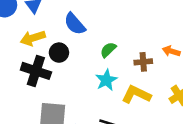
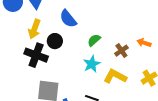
yellow arrow: (33, 38) -> (34, 29), turned -54
brown cross: (143, 62) -> (121, 51), turned -32

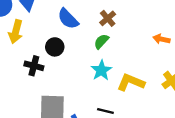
yellow arrow: (34, 29) -> (16, 32), moved
brown cross: (121, 51) -> (108, 18), moved
black cross: (36, 55) -> (34, 66), size x0.7

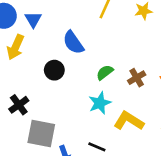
brown cross: (108, 18) -> (137, 78), moved
black cross: (34, 66) -> (19, 105), moved, turned 30

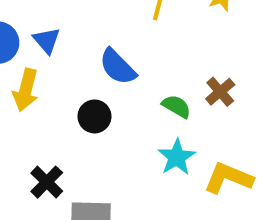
green semicircle: (105, 72) -> (176, 106), turned 78
brown cross: (137, 78) -> (220, 92), moved

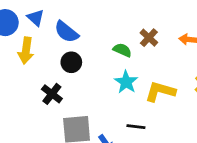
blue semicircle: (118, 67) -> (66, 32), moved
black cross: (47, 182) -> (52, 94), moved

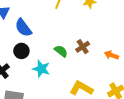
cyan star: (126, 82) -> (41, 69), moved, turned -30

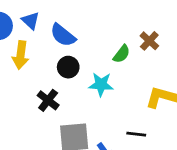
green semicircle: (61, 51) -> (122, 54), turned 104

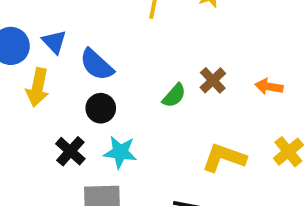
cyan star: (101, 84) -> (120, 152), moved

